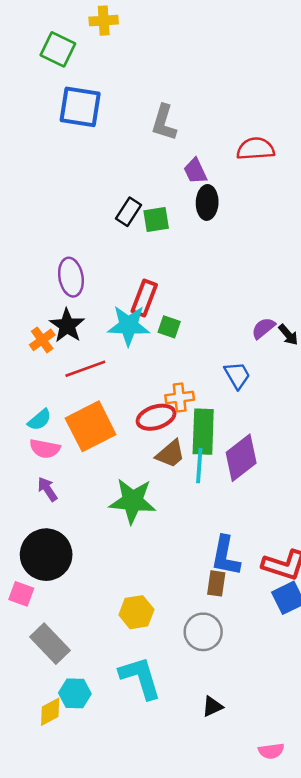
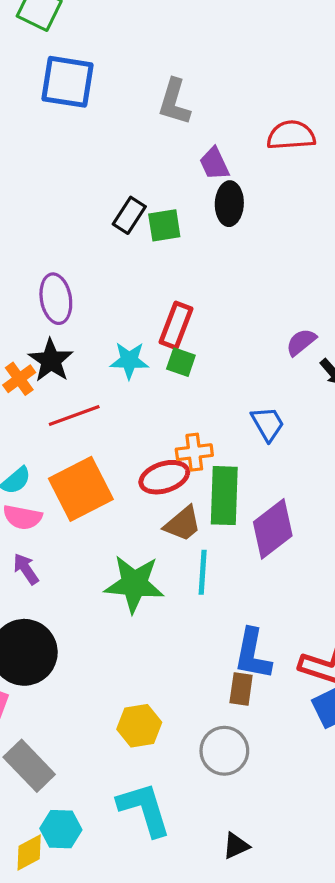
red rectangle: (144, 298) -> (176, 325), moved
cyan star: (129, 326) -> (129, 360), size x0.7
purple semicircle: (263, 328) -> (301, 342), moved
cyan line: (199, 466) -> (203, 572), moved

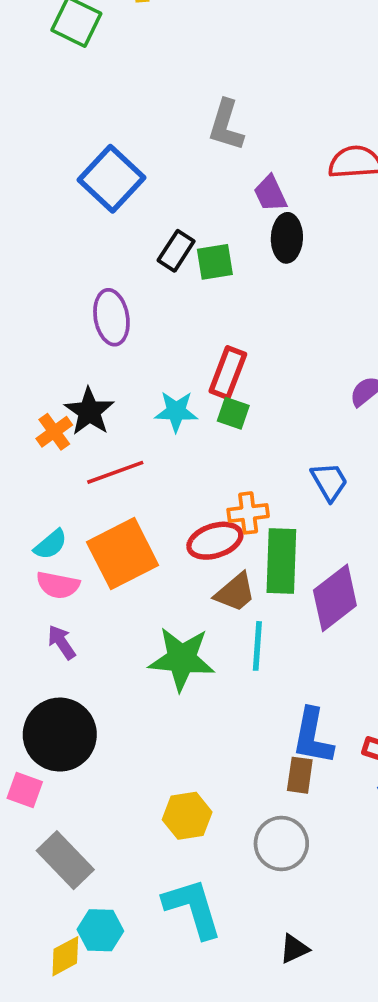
blue square: (68, 82) -> (111, 179), moved, turned 34
purple ellipse: (56, 299) -> (111, 317), moved

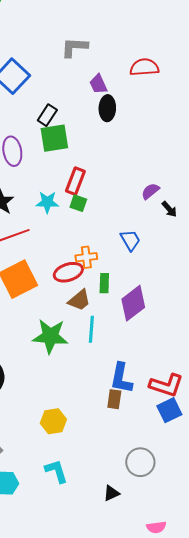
gray L-shape: (226, 125) -> (74, 47), turned 76
green square: (215, 262) -> (54, 138), moved, size x1.4
green rectangle: (281, 561) -> (104, 283), size x0.6
gray circle: (281, 844) -> (140, 462), moved
cyan L-shape: (193, 908) -> (56, 471), size x0.7

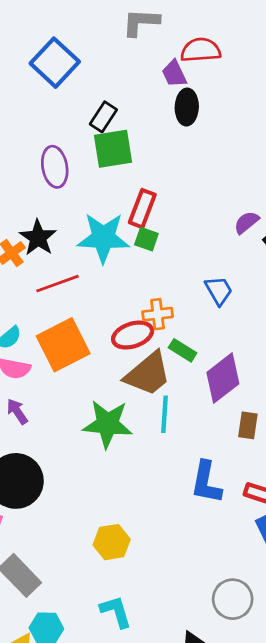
red semicircle: (144, 67) -> (201, 50), moved
cyan star: (47, 202) -> (103, 238), size x1.6
green rectangle: (104, 283) -> (183, 350), turned -60
brown trapezoid: (79, 300) -> (148, 374), size x1.5
brown rectangle: (114, 399) -> (248, 425), moved

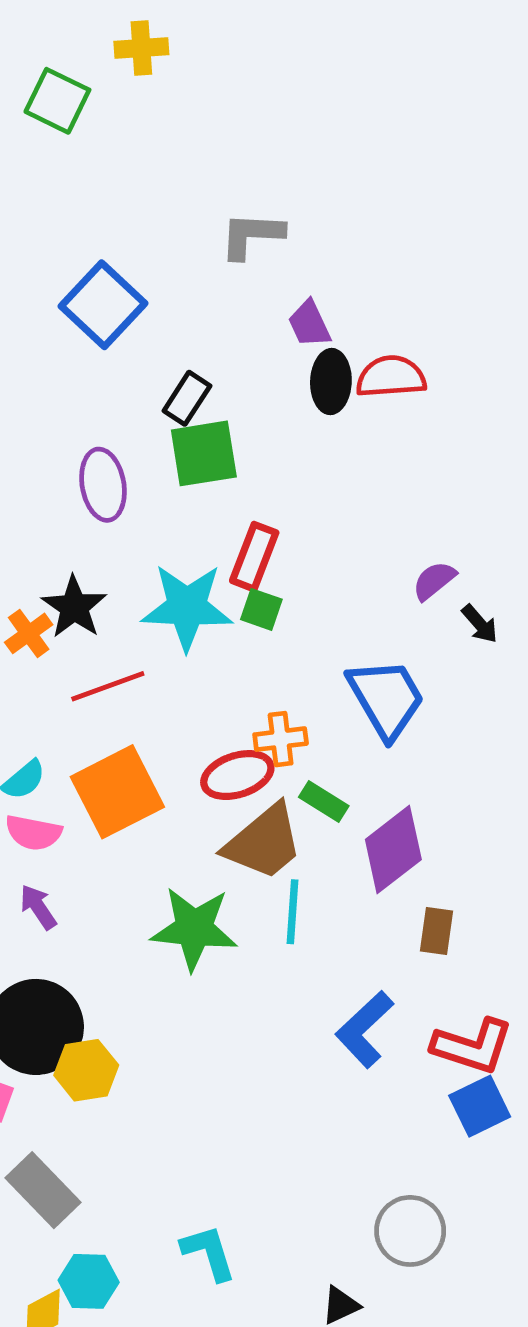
red semicircle: (201, 50) -> (391, 377), moved
blue trapezoid: (219, 291) -> (386, 698), size x1.6
blue L-shape: (206, 482) -> (365, 1029), turned 36
yellow hexagon: (112, 542) -> (86, 1070), moved

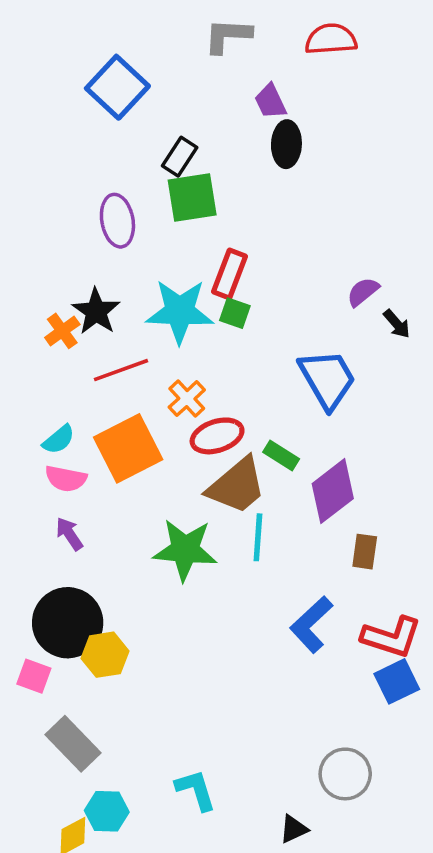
red semicircle: (391, 377) -> (331, 39), moved
orange cross: (281, 739) -> (187, 399), moved, turned -36

